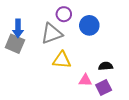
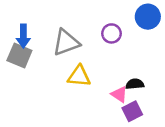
purple circle: (64, 14) -> (111, 33), moved
blue circle: (89, 25) -> (148, 17), moved
pink triangle: (85, 80) -> (119, 94), moved, turned 32

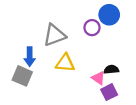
blue circle: (148, 17) -> (109, 15), moved
blue arrow: (23, 36) -> (30, 57), moved
gray square: (19, 55) -> (22, 76), moved

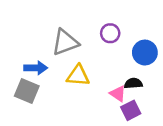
blue circle: (109, 15) -> (145, 53), moved
blue arrow: (30, 57) -> (36, 68), turned -90

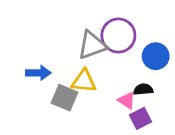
purple circle: (110, 33) -> (118, 35), size x1.6
gray triangle: (65, 42) -> (92, 45), moved
gray square: (27, 91) -> (65, 98), moved

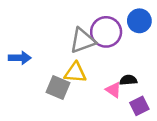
blue circle: (156, 56) -> (139, 21), moved
blue arrow: (38, 73) -> (20, 58), moved
purple square: (140, 118) -> (139, 106), moved

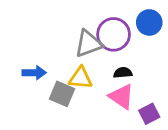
blue arrow: (20, 58) -> (34, 73), moved
black semicircle: (128, 80) -> (123, 73), moved
pink triangle: (113, 90) -> (121, 97), size x1.5

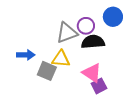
purple circle: (114, 34) -> (86, 26), size x0.7
black semicircle: (123, 73) -> (93, 42), moved, size x1.6
purple square: (149, 114) -> (99, 86), moved

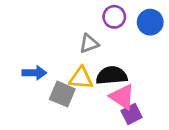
purple circle: (86, 26) -> (114, 17), moved
gray triangle: (67, 33) -> (89, 43), size x0.7
black semicircle: (93, 42) -> (112, 75), moved

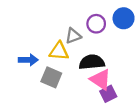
purple circle: (114, 17) -> (96, 24), moved
yellow triangle: (81, 78) -> (59, 51), moved

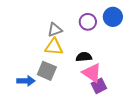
gray triangle: (73, 36) -> (55, 30), moved
blue arrow: (28, 60) -> (26, 81), moved
black semicircle: (92, 62) -> (84, 57), size x0.7

